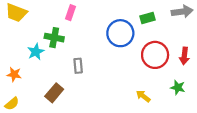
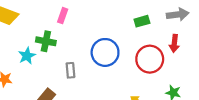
blue circle: (120, 33) -> (105, 52), moved
red arrow: (184, 56) -> (174, 43), moved

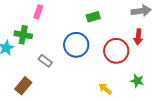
green rectangle: (142, 21) -> (93, 17), moved
gray rectangle: (70, 70) -> (45, 61), turned -48

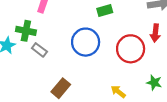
gray rectangle: (45, 61) -> (39, 50), moved
brown rectangle: (23, 86) -> (61, 88), moved

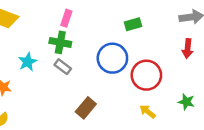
green cross: (26, 31) -> (60, 42), moved
red circle: (131, 49) -> (146, 75), moved

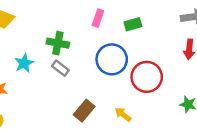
pink rectangle: (66, 18) -> (98, 18), moved
yellow arrow: (148, 112) -> (123, 114), moved

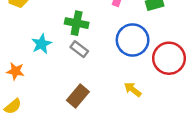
brown rectangle: (84, 111) -> (78, 96), moved
yellow arrow: (123, 114) -> (133, 89), moved

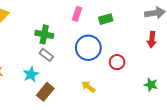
cyan star: (41, 44) -> (31, 74), moved
red circle: (169, 58) -> (117, 62), size x0.6

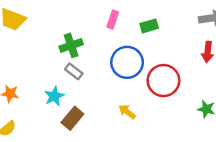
green cross: (44, 34) -> (71, 45), turned -30
red circle: (117, 62) -> (163, 81), size x1.6

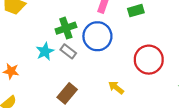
blue circle: (127, 62) -> (97, 36), moved
cyan star: (54, 96) -> (45, 51), moved

